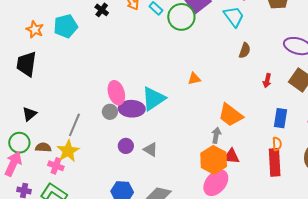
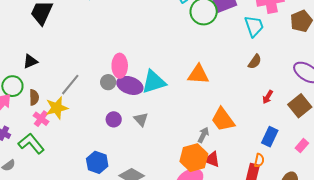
orange triangle: (194, 79) -> (198, 74), size x1.6
brown semicircle: (43, 147) -> (34, 97), turned 70
gray triangle: (151, 150) -> (141, 119), moved

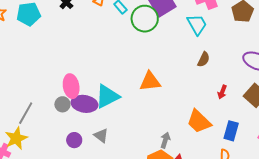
orange trapezoid: (223, 120) -> (199, 121), moved

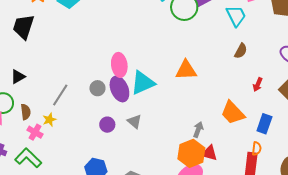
pink ellipse: (71, 86) -> (119, 65), moved
purple ellipse: (84, 104) -> (119, 89), turned 55
yellow star: (16, 138) -> (49, 120), size x0.6

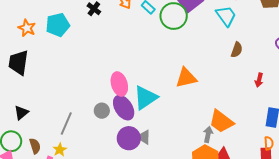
orange trapezoid: (233, 113) -> (221, 121), moved
purple circle: (107, 125) -> (129, 138), moved, size x1.5

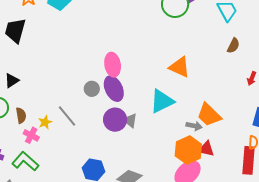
orange triangle: (186, 78) -> (180, 67), turned 30
cyan triangle: (145, 98) -> (162, 101), moved
gray line: (66, 124) -> (67, 116), moved, turned -70
gray arrow: (208, 134) -> (194, 126), turned 84

